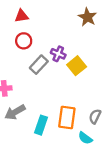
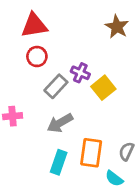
red triangle: (22, 16) -> (34, 25), size x1.5
gray arrow: (15, 112) -> (60, 123), moved

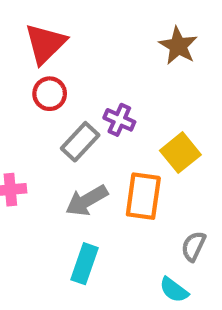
red triangle: (34, 25) -> (45, 44), turned -36
yellow square: (103, 88) -> (180, 153), moved
orange rectangle: (91, 153) -> (143, 196), moved

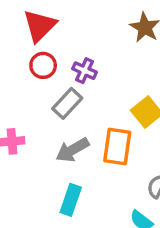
purple cross: (119, 120) -> (84, 71), moved

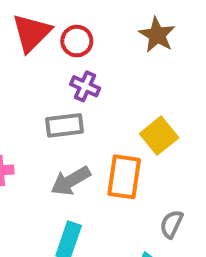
red circle: (43, 65) -> (77, 41), moved
gray rectangle: (67, 103) -> (64, 125), turned 40

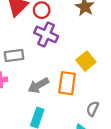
purple cross: (85, 86) -> (46, 34), size x1.5
gray rectangle: (64, 125) -> (14, 56), moved

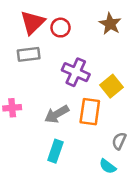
purple cross: (46, 34) -> (76, 72), moved
gray rectangle: (14, 56) -> (29, 54), moved

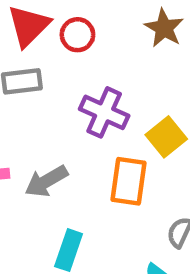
gray arrow: (57, 114) -> (46, 181), moved

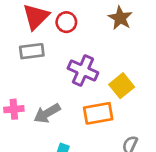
orange rectangle: (129, 181) -> (98, 113), turned 72

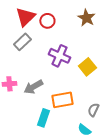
gray rectangle: (32, 51) -> (22, 42), turned -36
orange rectangle: (98, 113) -> (62, 100), moved

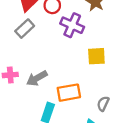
purple cross: (59, 56) -> (72, 25), moved
yellow square: (87, 67) -> (96, 56), turned 36

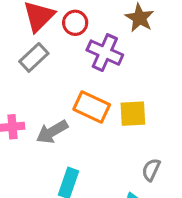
yellow square: (96, 56) -> (133, 114), moved
orange rectangle: (69, 93) -> (92, 107), moved, turned 35

